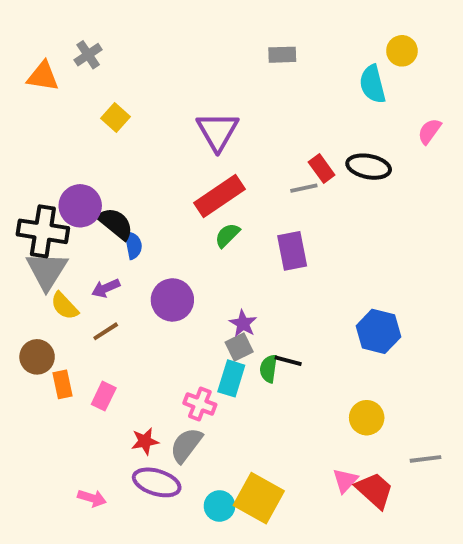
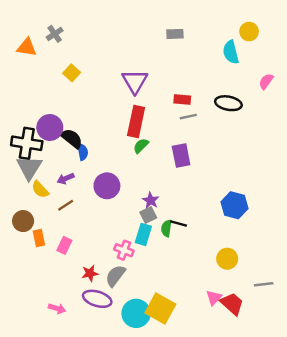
red rectangle: (322, 169) -> (182, 100), moved, turned -49
red rectangle: (219, 196) -> (136, 121), turned -44
cyan circle: (219, 506) -> (136, 313), size x1.5

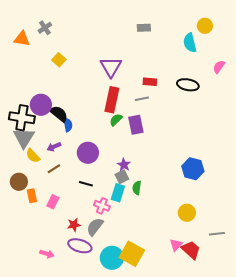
gray line: (188, 117) -> (142, 99), moved
purple rectangle: (181, 155) -> (136, 125), moved
black line: (179, 223) -> (86, 184), moved

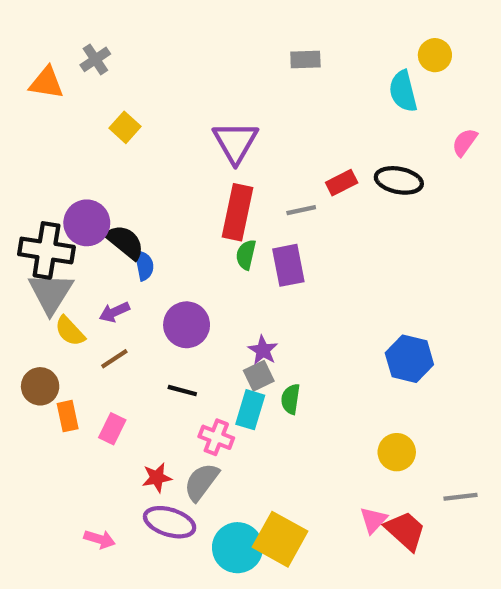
red rectangle: (150, 82) -> (342, 183), moved, turned -32
green semicircle: (116, 120) -> (246, 255), turned -32

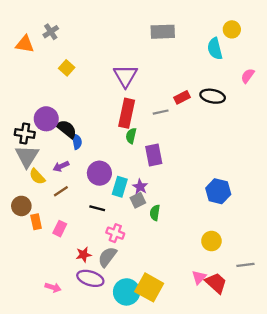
gray rectangle: (305, 59) -> (163, 32), size x1.5
black cross: (46, 250) -> (25, 134), size x0.7
purple rectangle: (288, 265) -> (154, 155), moved
cyan rectangle: (250, 410) -> (120, 187), moved

